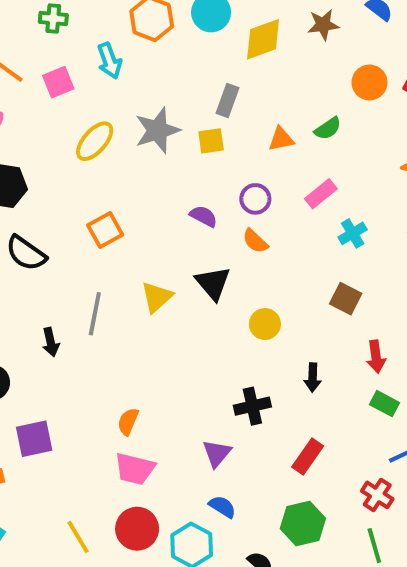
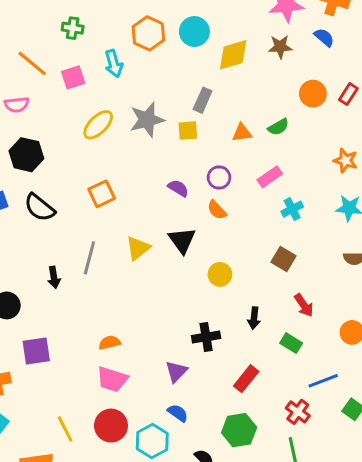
red arrow: (376, 357) -> (304, 305), turned -30
green rectangle: (385, 404) -> (291, 343), moved
orange semicircle: (128, 422) -> (110, 343), turned 50

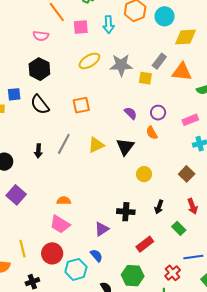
orange triangle: (242, 133) -> (182, 72), moved, size x1.5
purple square: (36, 351) -> (16, 195), turned 36

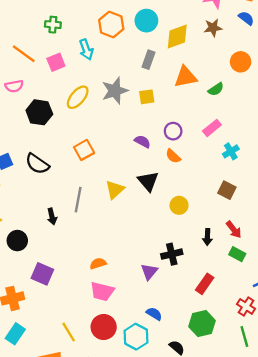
gray rectangle: (159, 61) -> (148, 60), moved
black hexagon: (39, 69) -> (39, 112), moved
red arrow: (192, 206) -> (234, 230), moved
purple triangle: (102, 229) -> (149, 272), moved

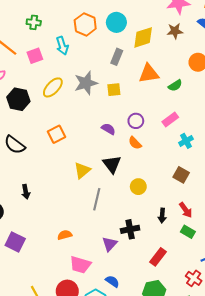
gray line: (78, 200) -> (97, 199), moved
pink trapezoid: (102, 291) -> (80, 265), moved

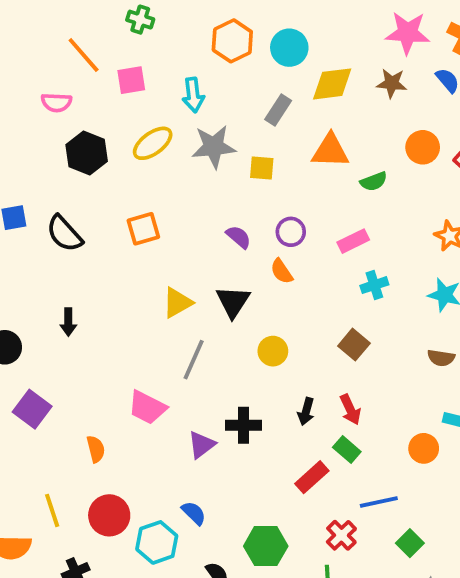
cyan arrow: (62, 46) -> (193, 95), moved
orange semicircle: (65, 235) -> (96, 449), moved, turned 80
red rectangle: (158, 257) -> (312, 477), moved
pink trapezoid: (80, 265) -> (147, 407), moved

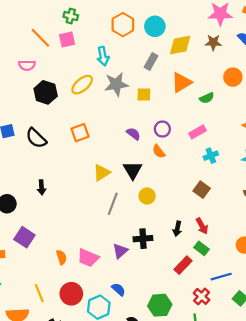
pink square: (131, 80) -> (67, 39), moved
orange triangle: (330, 151) -> (181, 82), turned -30
yellow circle: (273, 351) -> (147, 196), moved
pink trapezoid: (147, 407) -> (88, 258), moved

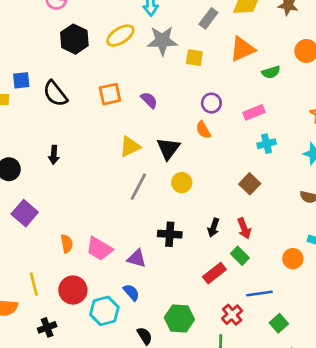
purple semicircle: (133, 134) -> (149, 100), moved
purple triangle: (120, 251) -> (137, 258), moved, turned 49

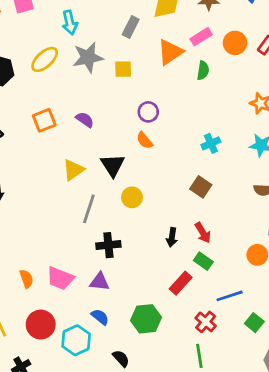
green semicircle: (271, 72) -> (203, 70), turned -54
pink rectangle: (254, 112) -> (201, 37), moved
black cross: (170, 234) -> (108, 245), moved
green hexagon: (179, 319) -> (146, 319), moved

